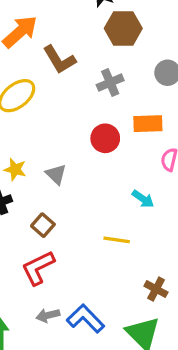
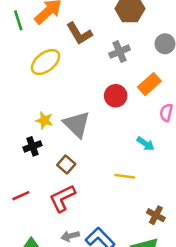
orange rectangle: (148, 124) -> (149, 84), turned -40
gray triangle: (56, 174) -> (77, 124), size x1.6

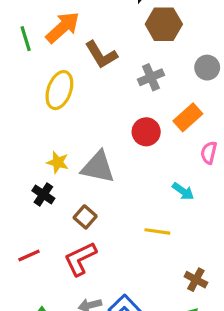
yellow ellipse: (46, 62) -> (59, 90), turned -32
gray triangle: (77, 124) -> (98, 167), turned -32
black cross: (33, 146) -> (43, 194), turned -36

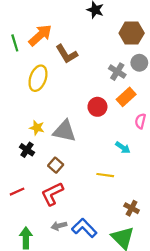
brown hexagon: (164, 24) -> (132, 33), moved
gray cross: (151, 77) -> (117, 72), moved, turned -35

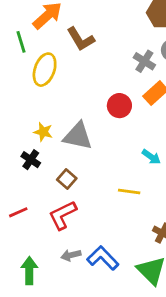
green line: (15, 43) -> (21, 42), moved

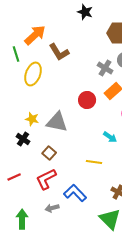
blue L-shape: (103, 258) -> (75, 193), moved

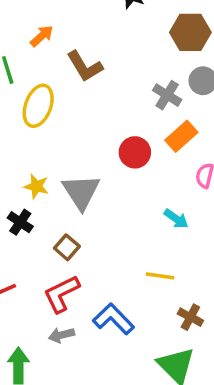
orange arrow: (35, 35) -> (42, 36), size x0.6
gray triangle: (57, 122) -> (81, 192), turned 45
yellow line: (94, 162) -> (160, 276), moved
gray arrow: (52, 208) -> (61, 335), moved

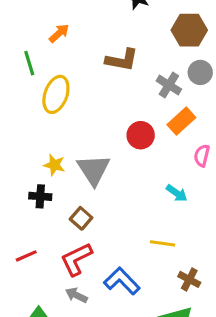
brown L-shape: (85, 66) -> (122, 60), moved, turned -48
black cross: (20, 222) -> (40, 196), turned -30
gray arrow: (61, 335) -> (76, 295), turned 40

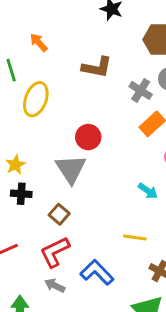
orange arrow: (59, 33) -> (39, 42), turned -90
red circle: (141, 135) -> (88, 137), moved
yellow star: (54, 165) -> (15, 165), moved, turned 30

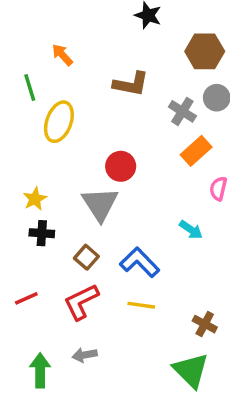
yellow line: (135, 237) -> (141, 305), moved
blue L-shape: (97, 272) -> (140, 262), moved
gray arrow: (55, 285) -> (85, 355), moved, turned -36

